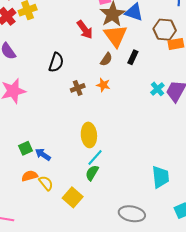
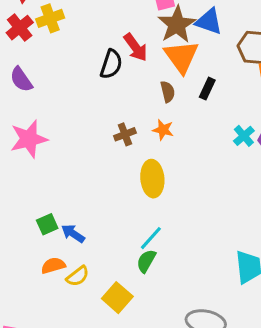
brown semicircle: (106, 59) -> (168, 92), turned -48
black semicircle: (56, 62) -> (111, 64), moved
yellow ellipse: (89, 135) -> (152, 179), moved
yellow semicircle: (46, 183) -> (78, 276), turned 91

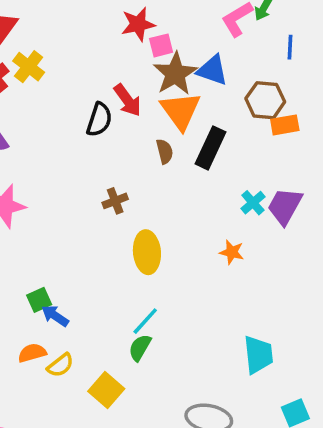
yellow cross: (50, 18) -> (29, 67), turned -32
black rectangle: (207, 89) -> (211, 148), size x1.6
orange star: (163, 130) -> (232, 252), moved
green square: (47, 224) -> (39, 300), moved

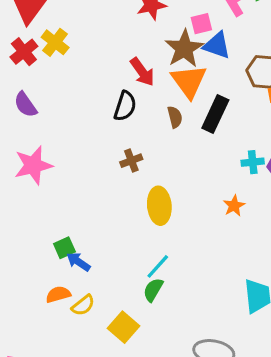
pink square: (161, 45) -> (201, 24), moved
black semicircle: (99, 120) -> (125, 106), moved
cyan cross: (253, 203) -> (253, 162), turned 35
orange star: (232, 252) -> (234, 206), turned 30

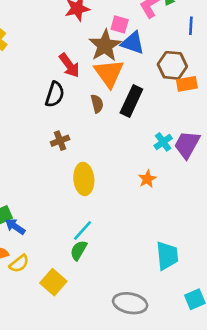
pink square: (201, 24) -> (120, 24), turned 30
cyan cross: (253, 162) -> (163, 142), turned -30

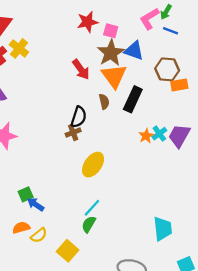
pink square: (120, 24) -> (111, 31), moved
blue line: (191, 26) -> (170, 31), moved, turned -72
black semicircle: (55, 94) -> (79, 117), moved
yellow ellipse: (84, 179) -> (93, 165), turned 40
orange star: (147, 179) -> (146, 136), moved

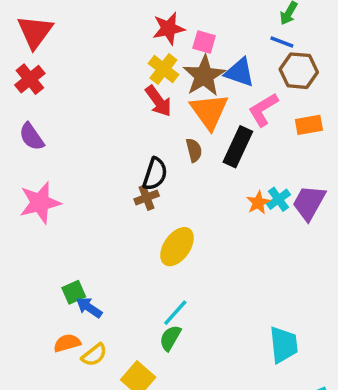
pink L-shape: (149, 19) -> (263, 110), moved
blue line: (170, 31) -> (282, 42), moved
yellow cross: (19, 48) -> (163, 69), moved
brown hexagon: (167, 69) -> (299, 71), moved

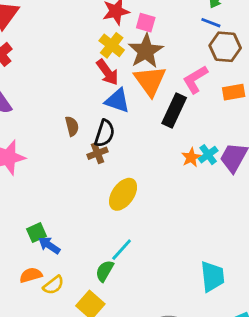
blue triangle: (240, 72) -> (117, 101), moved
brown semicircle: (194, 150) -> (72, 126), moved
green semicircle: (170, 338) -> (105, 271), moved

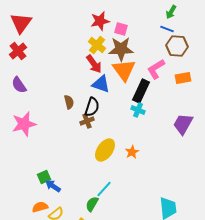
brown star: (146, 51) -> (121, 49), turned 30
cyan cross: (208, 155) -> (138, 110), moved, turned -32
orange star: (191, 157) -> (132, 152), moved

